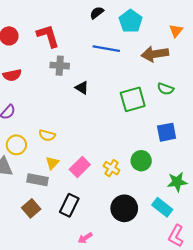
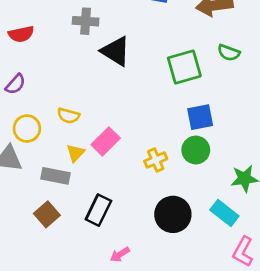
black triangle: (82, 88) -> (116, 51), size x1.6
blue square: (167, 132) -> (200, 117), moved
pink rectangle: (80, 167) -> (106, 141), moved
yellow cross: (112, 168) -> (156, 160), turned 35

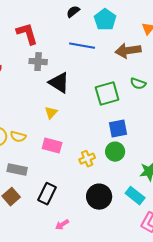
yellow semicircle: (68, 116) -> (18, 137), moved
pink rectangle: (106, 141) -> (52, 146), turned 60
yellow triangle: (76, 153) -> (51, 113), moved

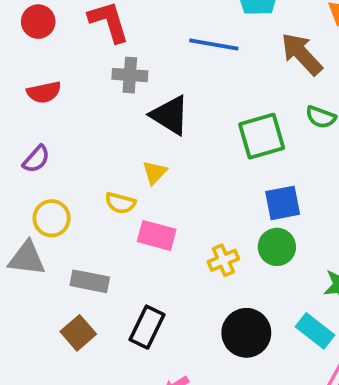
brown arrow: (128, 51) -> (302, 54), turned 55
yellow semicircle: (18, 137) -> (120, 203), moved

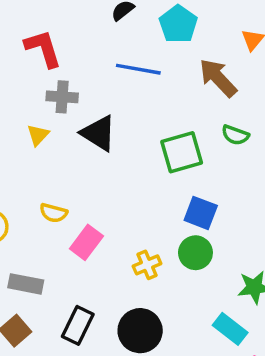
yellow triangle: (155, 172) -> (38, 135), moved
blue square: (283, 203) -> (201, 213), turned 32
pink rectangle: (157, 235) -> (86, 242), turned -68
black circle: (246, 333) -> (140, 331), moved

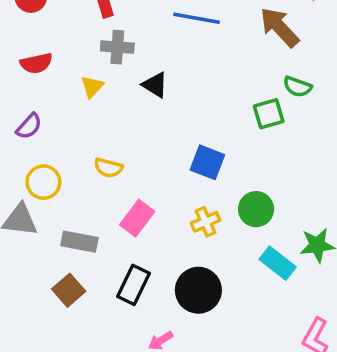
black triangle: (99, 133) -> (155, 85), size x0.7
green square: (182, 152) -> (269, 114), moved, size x0.7
blue square: (201, 213) -> (207, 162), moved
pink rectangle: (86, 242) -> (137, 218), moved
cyan rectangle: (230, 329) -> (278, 263), moved

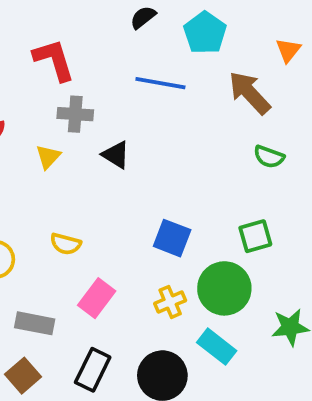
green square: (269, 114) -> (255, 236), moved
green circle: (256, 209) -> (224, 288), size x1.4
cyan rectangle: (278, 263) -> (217, 347), moved

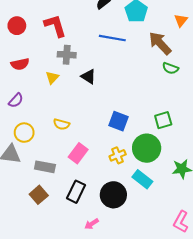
green semicircle: (269, 157) -> (170, 68), moved

